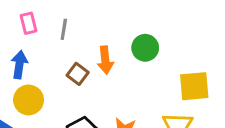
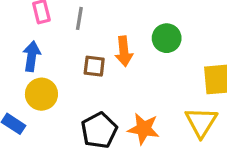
brown square: (78, 74) -> (94, 66), turned -30

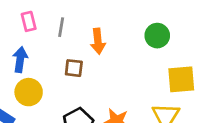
green circle: (167, 38) -> (157, 36), moved
orange arrow: (124, 51) -> (98, 41), moved

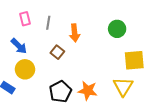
blue arrow: (20, 60) -> (19, 46), turned 126
brown square: (74, 68) -> (57, 52), turned 32

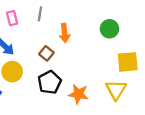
gray line: (48, 23) -> (40, 14), moved
black pentagon: (60, 92) -> (50, 82), moved

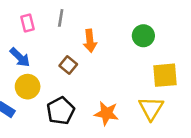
black pentagon: (50, 82) -> (61, 111), moved

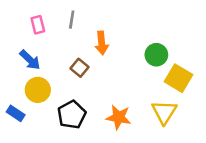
green circle: (143, 36) -> (156, 55), moved
yellow square: (165, 75) -> (179, 78), turned 36

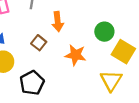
orange star: (119, 117) -> (75, 55), moved

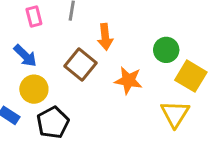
brown square: (39, 43) -> (80, 64), size x1.5
black pentagon: (32, 83) -> (53, 123), moved

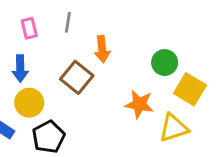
blue arrow: (25, 56) -> (20, 68), turned 45
orange star: (128, 80) -> (139, 104), moved
yellow triangle: (175, 114) -> (174, 128), turned 40

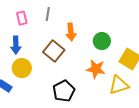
green circle: (165, 62) -> (102, 41), moved
black pentagon: (49, 137) -> (64, 91), moved

